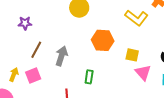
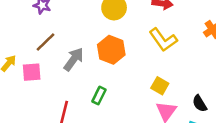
yellow L-shape: (136, 18) -> (163, 40), moved
orange hexagon: (103, 40) -> (111, 50), moved

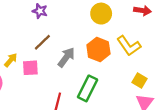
yellow L-shape: (163, 40) -> (129, 46), moved
green rectangle: (99, 96) -> (88, 88), size x1.6

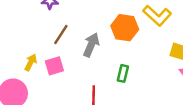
green rectangle: (88, 88) -> (123, 73), size x0.6

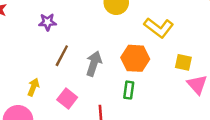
orange hexagon: (125, 28) -> (135, 58), moved
pink square: (54, 66) -> (67, 98), moved, turned -30

